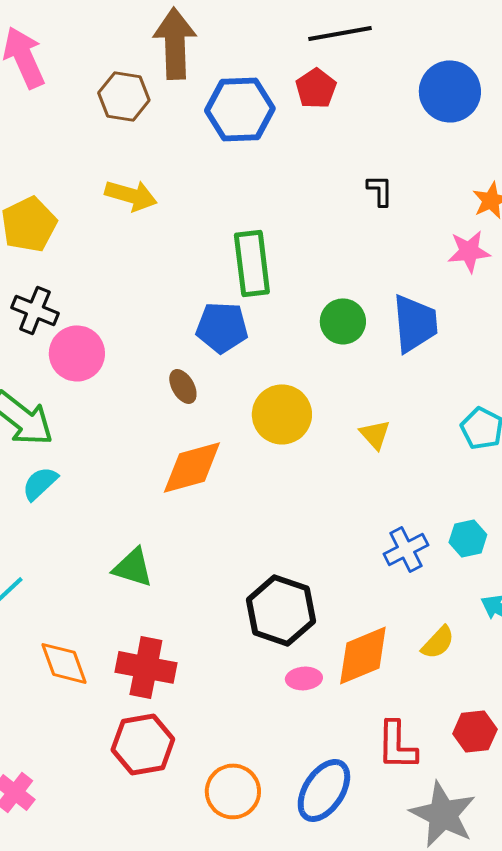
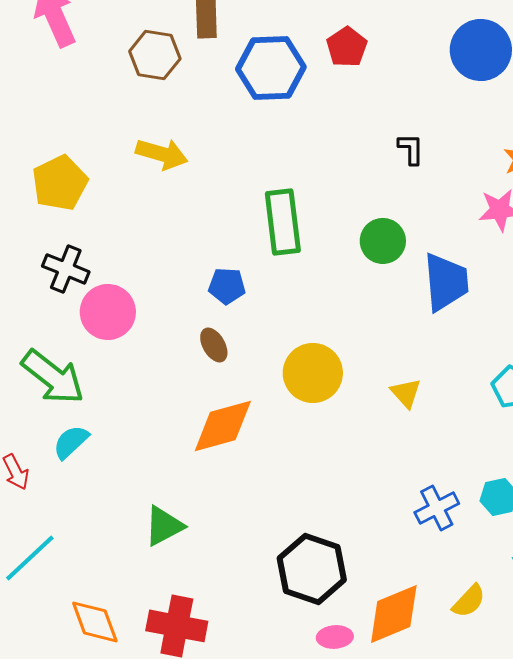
green circle: (343, 321) -> (383, 241), moved
blue pentagon: (222, 327) -> (227, 286), moved, size x0.7
green triangle: (133, 567) -> (164, 526), turned -45

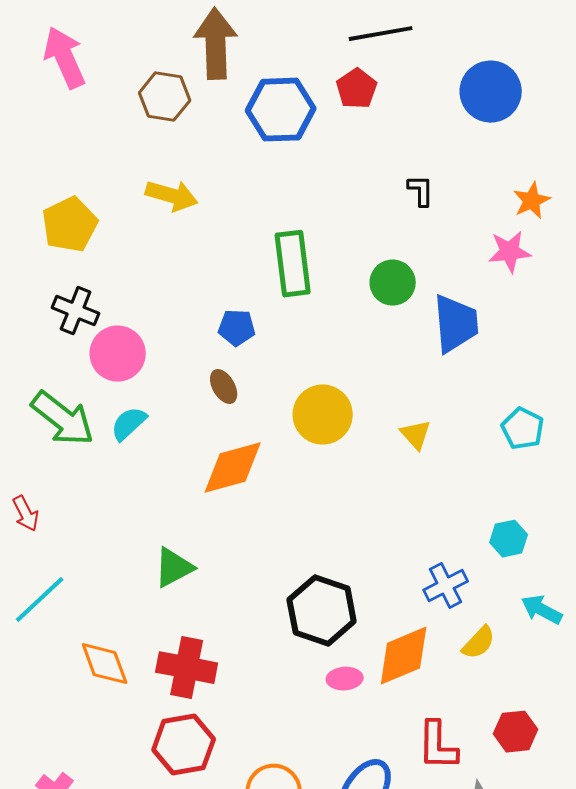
cyan semicircle: (71, 442) -> (129, 424), moved
blue cross: (437, 508) -> (446, 586), moved

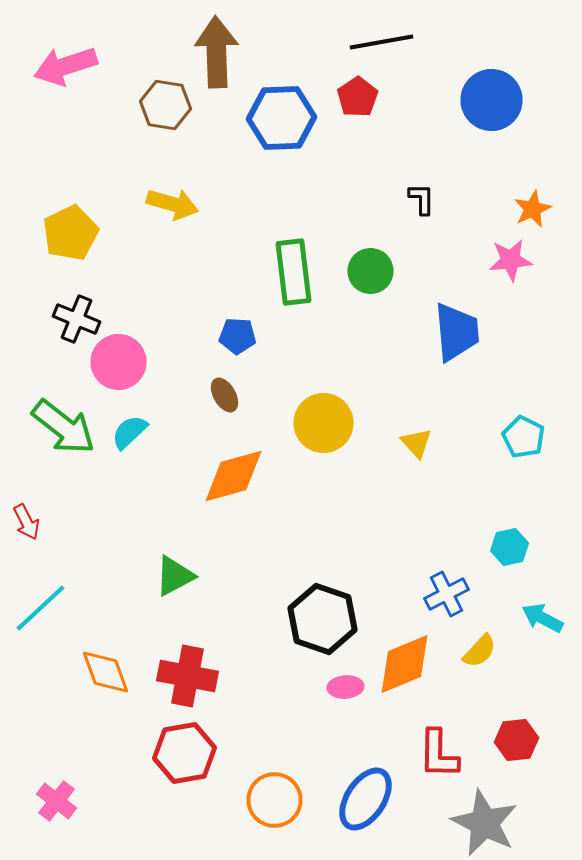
pink arrow: (65, 58) -> (66, 66), turned -84
green circle: (393, 283) -> (370, 271), moved

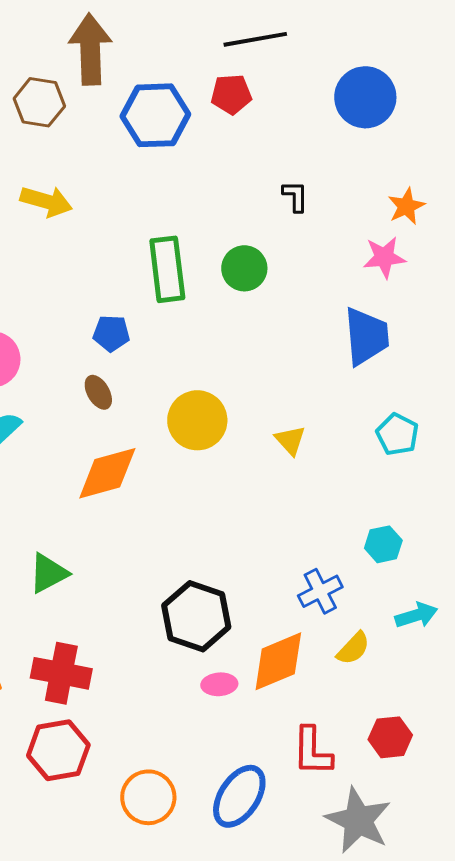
red pentagon: (358, 97) -> (231, 94), turned 30
blue trapezoid: (456, 332) -> (366, 336), moved
cyan arrow: (542, 618) -> (416, 615), turned 135

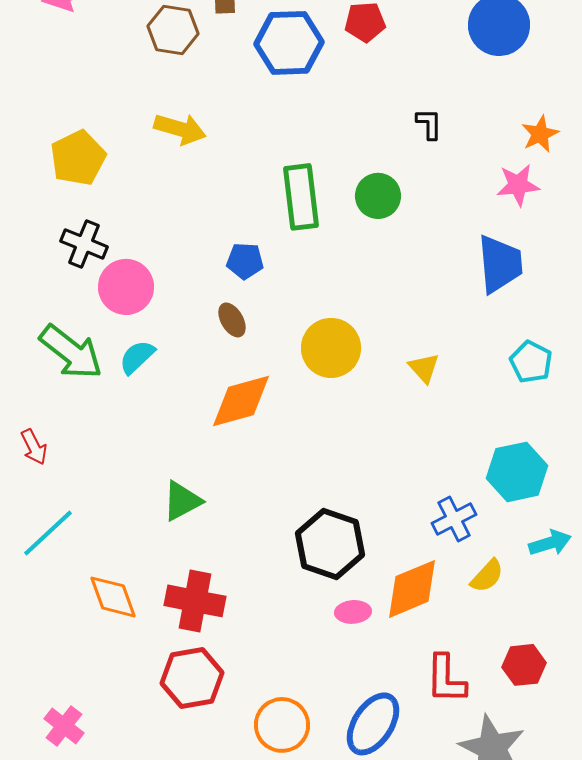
cyan hexagon: (383, 544) -> (517, 472), size x1.6

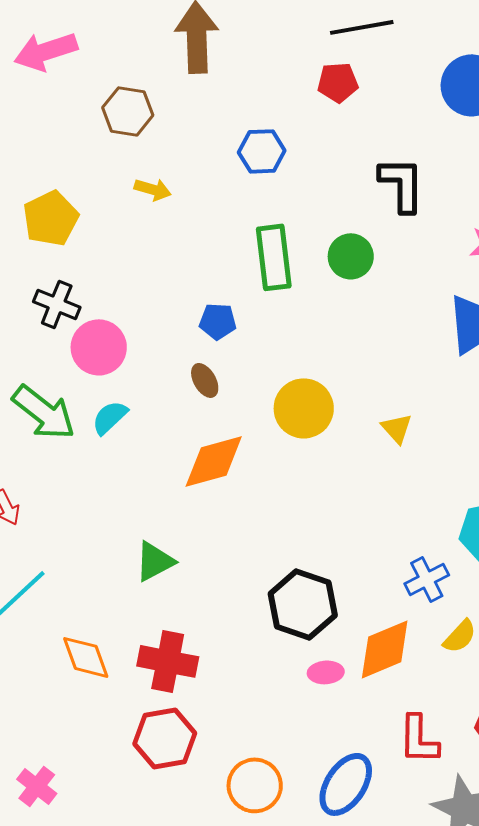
brown hexagon: (173, 30) -> (128, 111), moved
blue hexagon: (289, 43) -> (262, 151), moved, size x0.7
black L-shape: (429, 124) -> (402, 184), size x1.8
yellow arrow: (180, 129) -> (153, 189), size x0.7

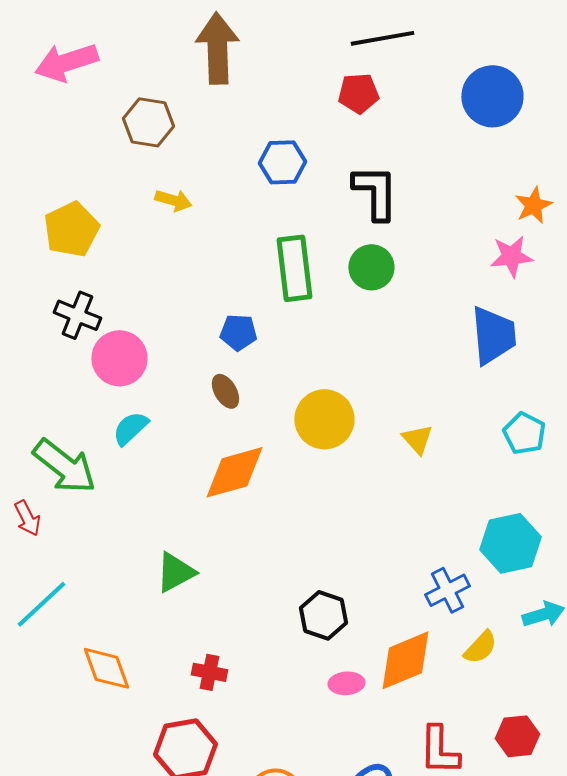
black L-shape: (402, 184) -> (375, 192), moved
green arrow: (44, 412) -> (64, 466), moved
black hexagon: (303, 604) -> (323, 615), size x0.7
red cross: (168, 661) -> (209, 672), moved, size x0.6

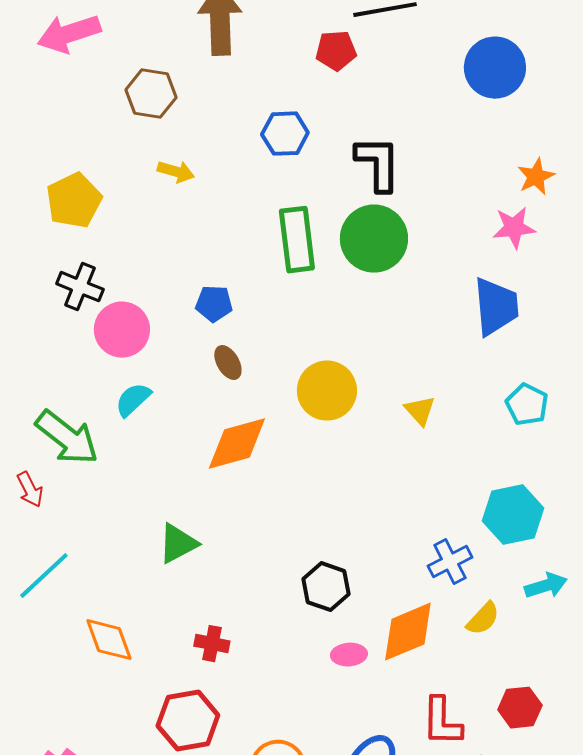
red pentagon: (358, 93) -> (336, 51), moved
green circle: (371, 267) -> (374, 239), size x1.5
blue pentagon: (238, 332) -> (214, 304), moved

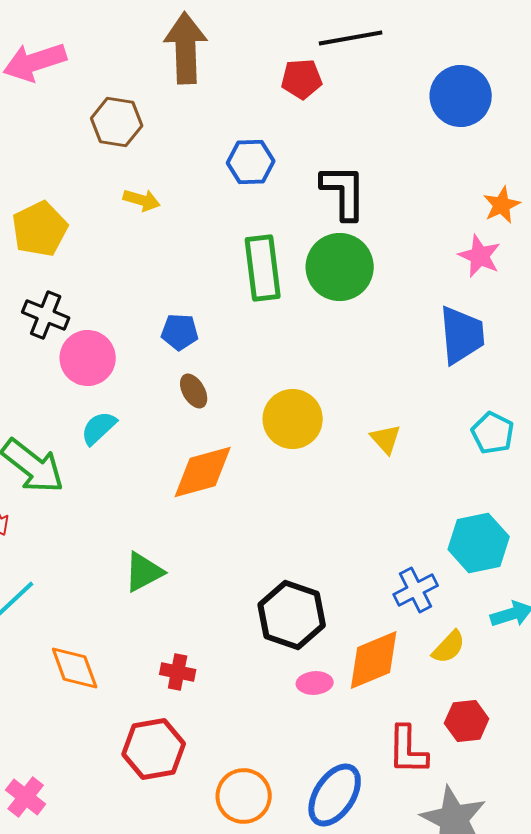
pink star: (514, 228) -> (480, 256), turned 30
black hexagon: (326, 587) -> (292, 615), size x1.4
red hexagon: (520, 708) -> (467, 721), moved

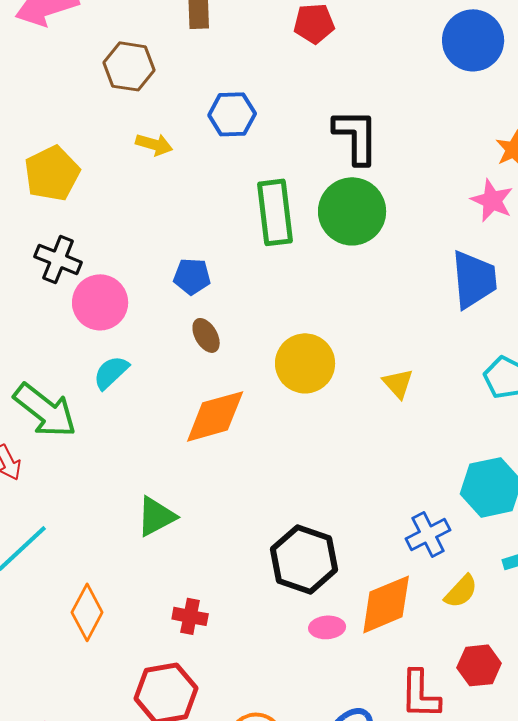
blue hexagon: (251, 162) -> (232, 114), moved
orange diamond: (75, 668) -> (87, 612), turned 48

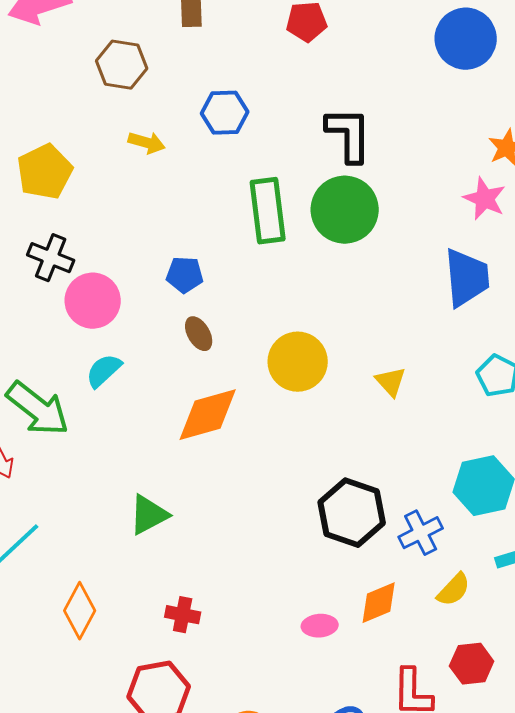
black hexagon: (304, 559) -> (352, 513), moved
orange diamond: (386, 604) -> (379, 603), size x0.7

